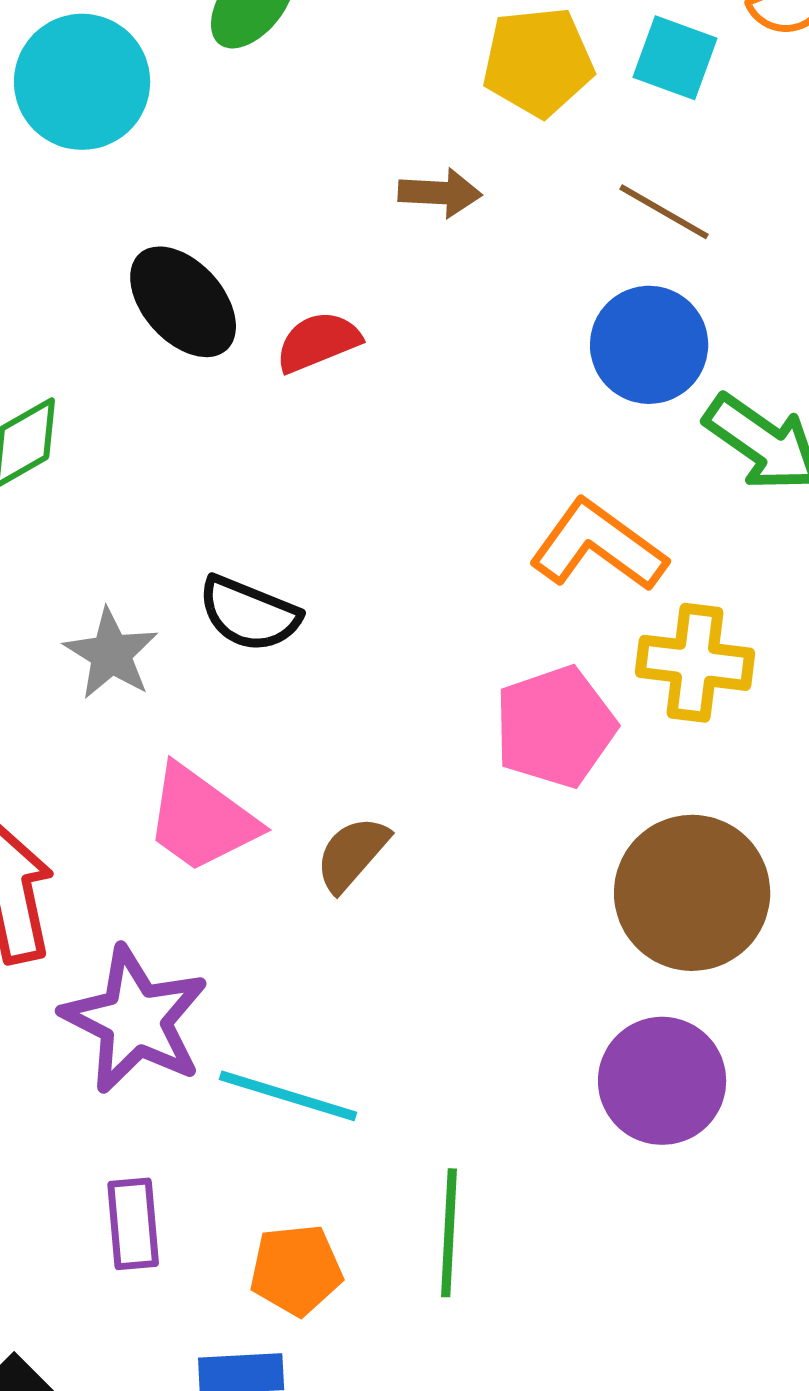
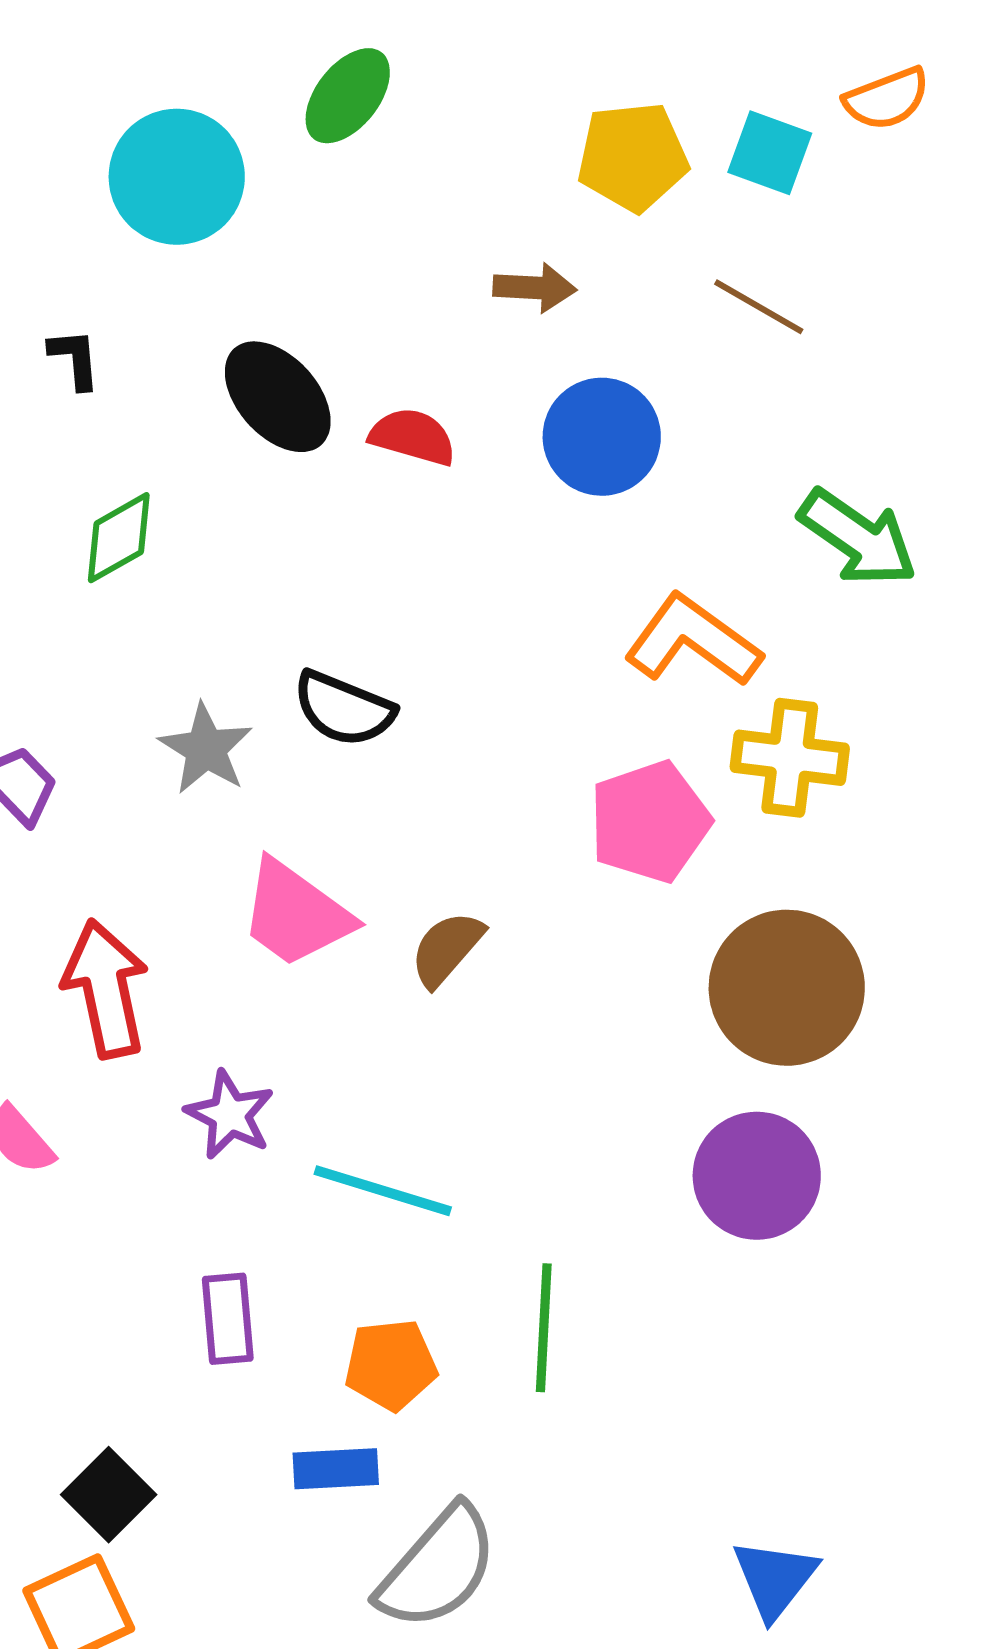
red semicircle: (318, 342) -> (413, 437), turned 38
blue circle: (649, 345) -> (602, 437), moved
purple star: (135, 1020) -> (230, 1115), size x0.6

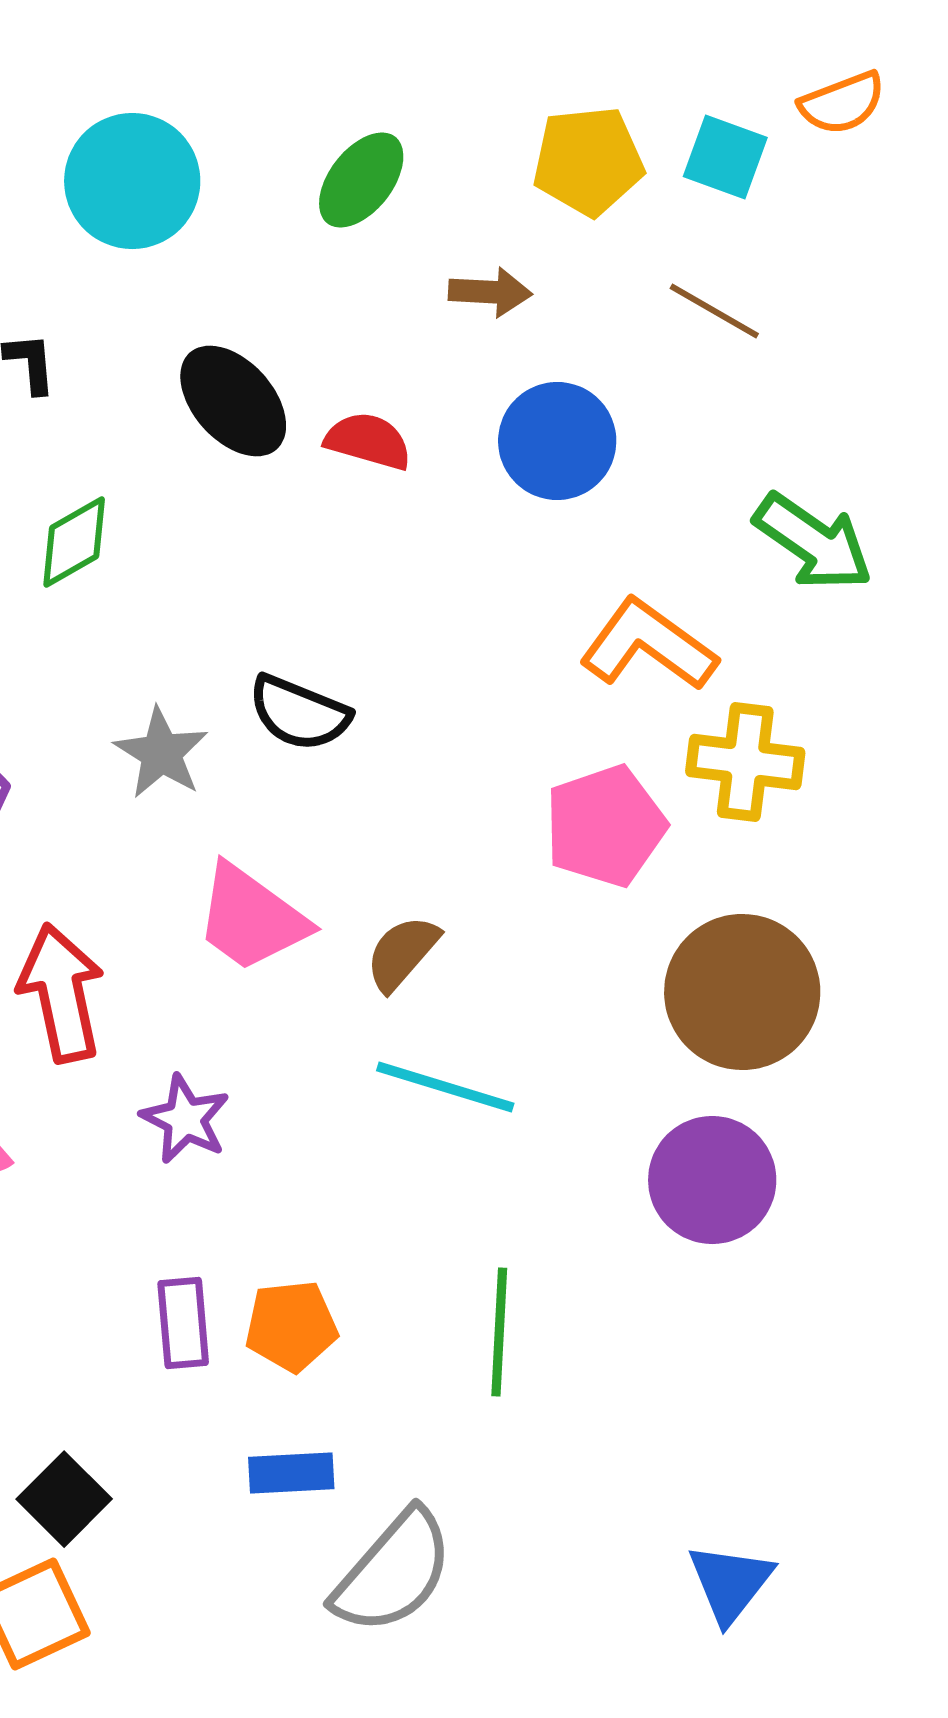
green ellipse: (348, 96) -> (361, 180), moved
cyan line: (383, 1191) -> (445, 1087), moved
orange pentagon: (391, 1365) -> (291, 1326), moved

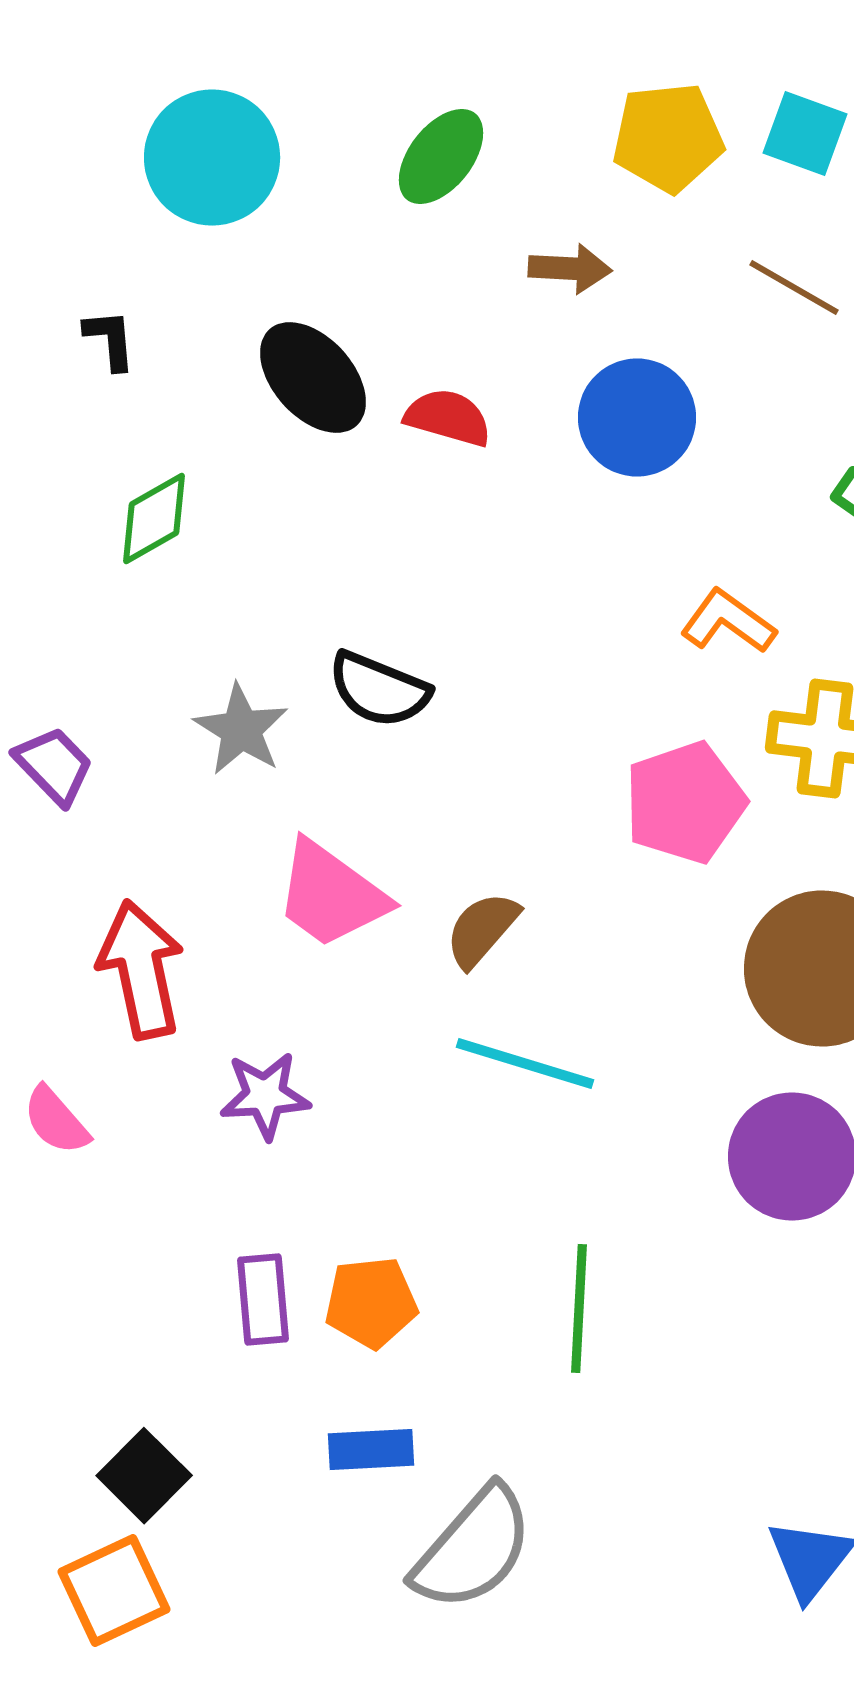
orange L-shape: (648, 645) -> (728, 622), size x0.7
purple star: (185, 1119) -> (265, 1096), turned -30

